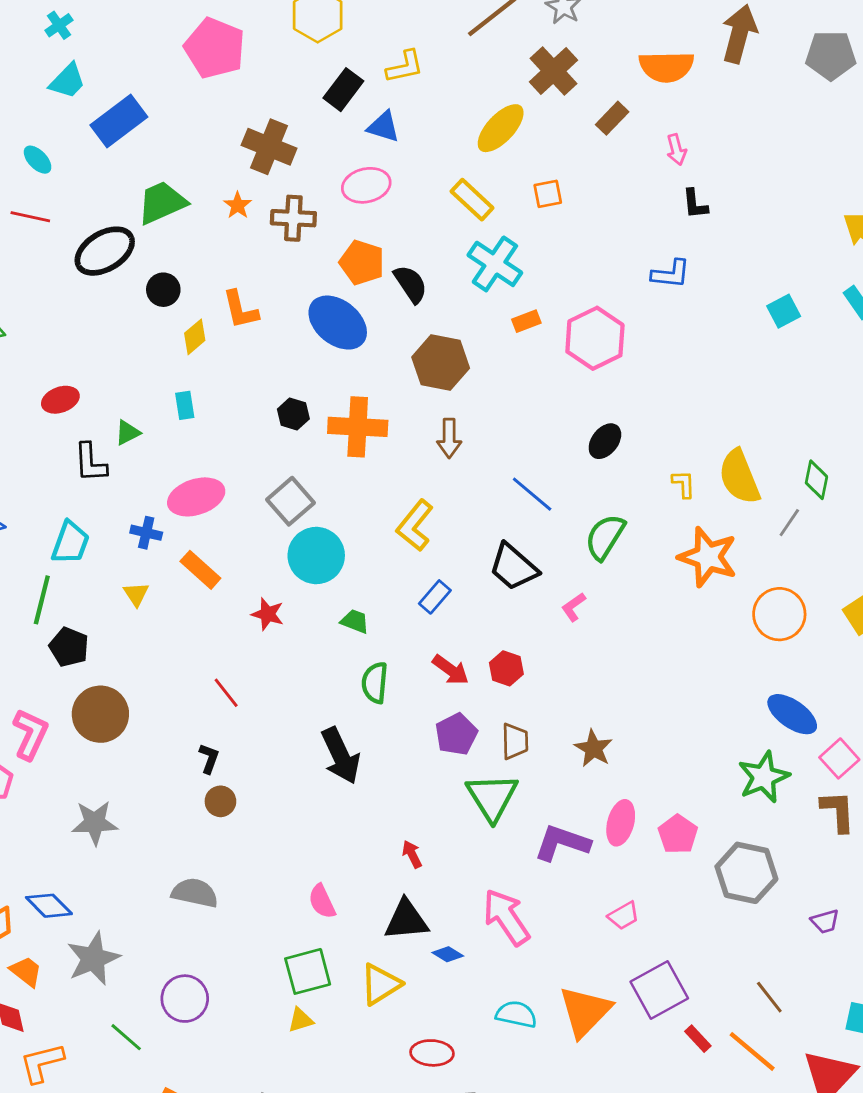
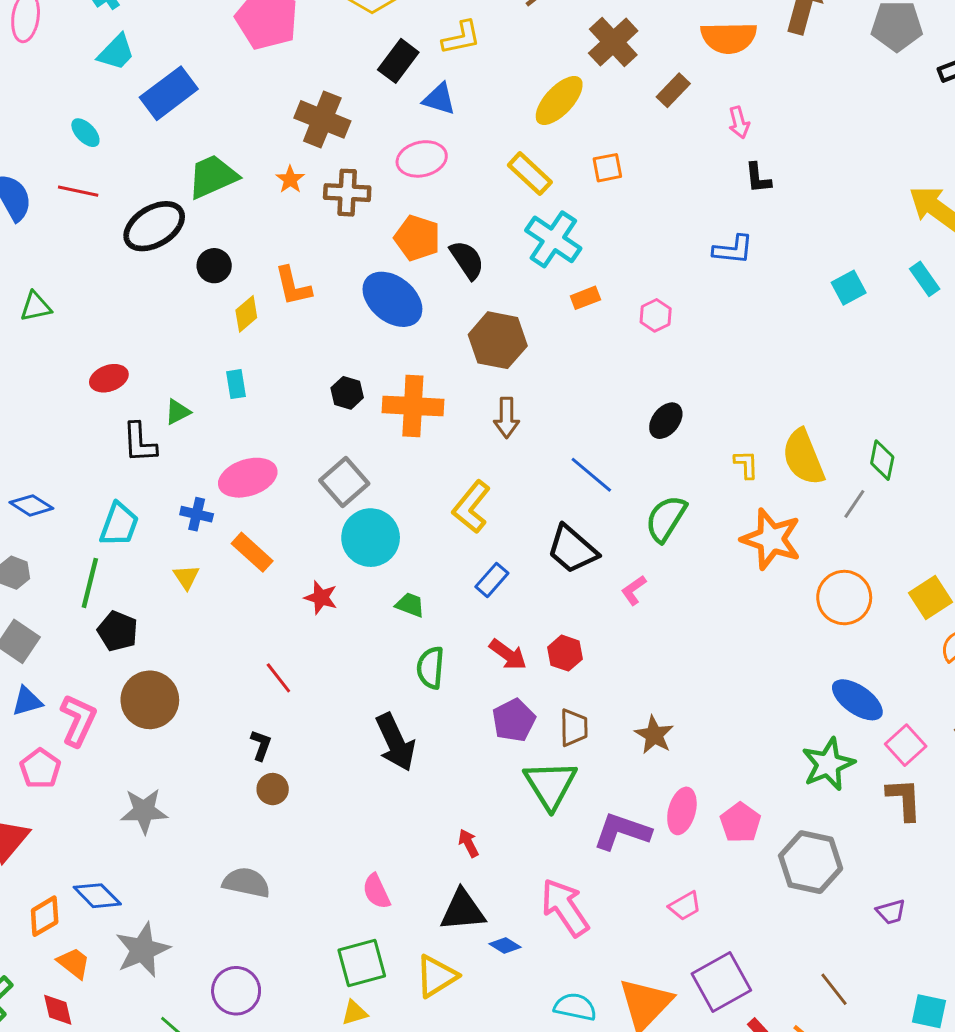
pink hexagon: (595, 338) -> (656, 315), size x0.5

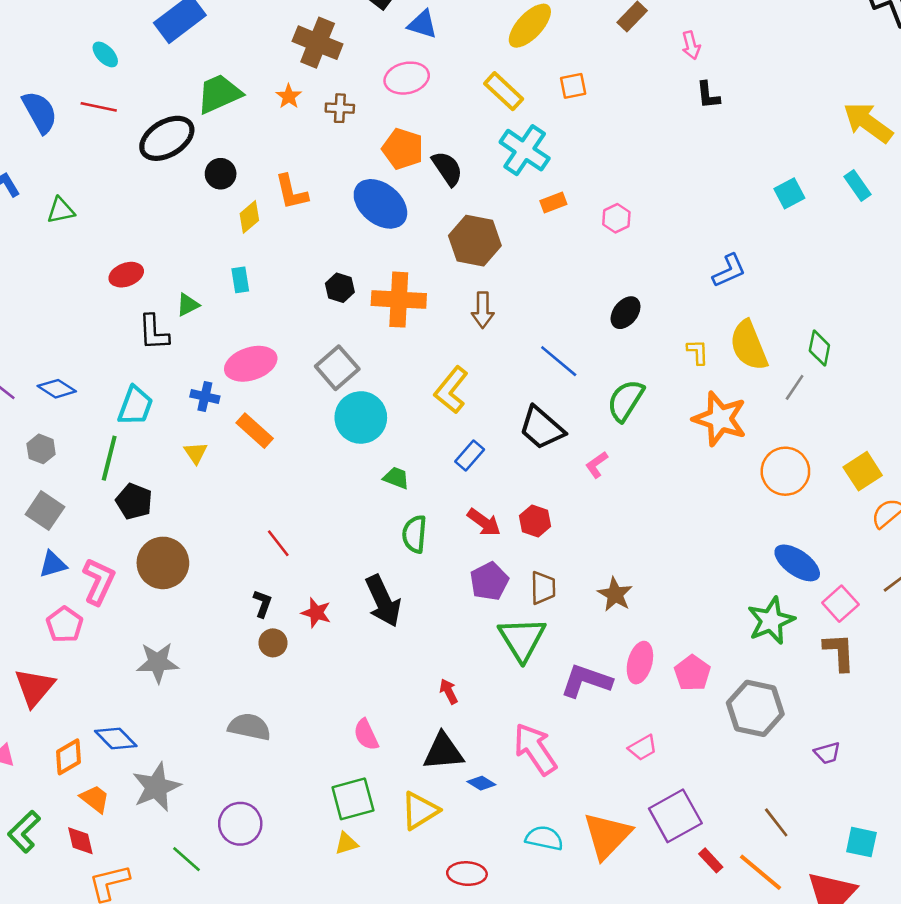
brown cross: (347, 193) -> (340, 108), size x0.7
blue L-shape: (733, 250) -> (729, 271), moved, turned -30
red star: (321, 598) -> (316, 613), moved

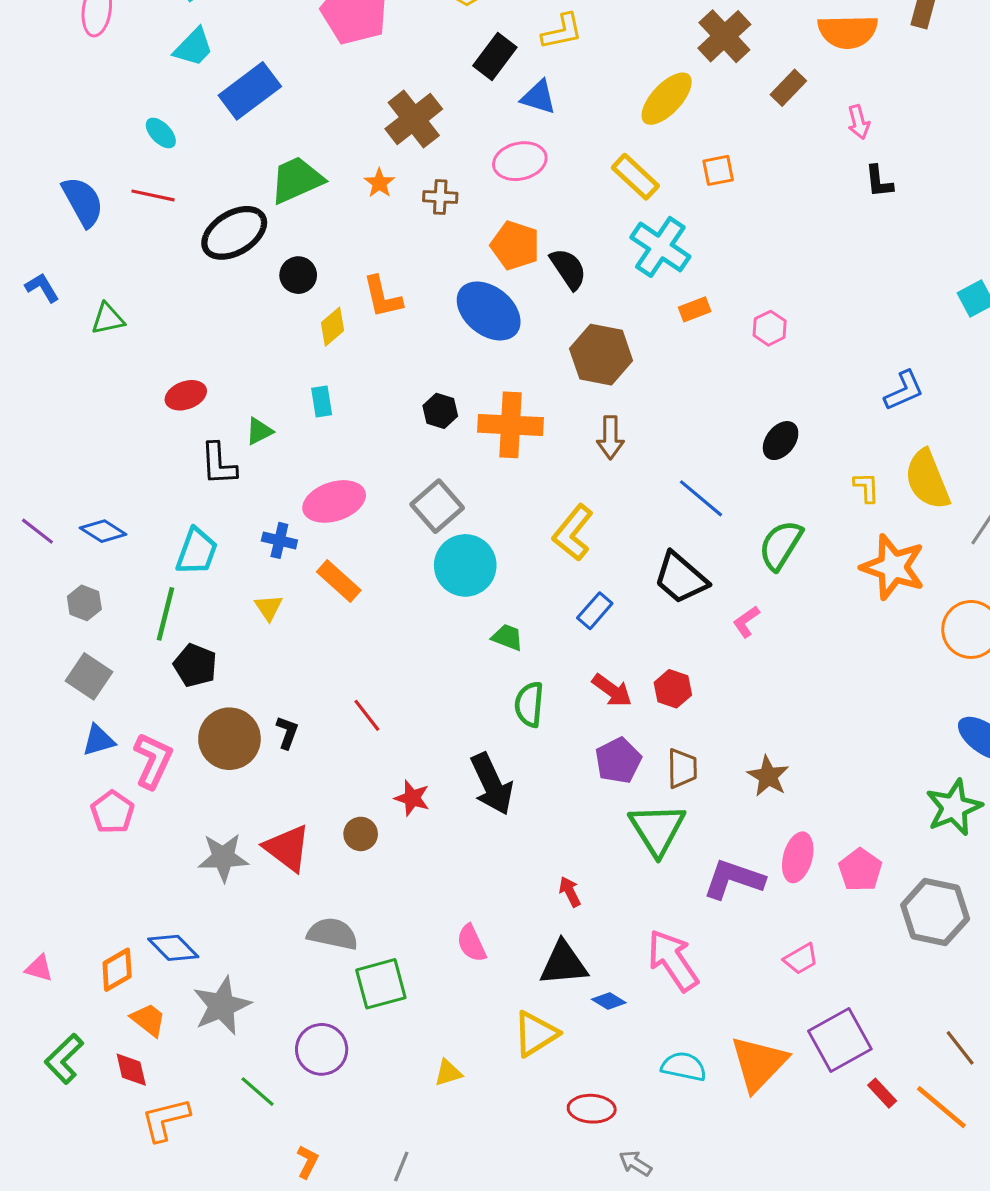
brown cross: (318, 43) -> (414, 119), turned 30
black L-shape: (263, 604) -> (287, 732), moved
red triangle: (34, 687) -> (287, 848), moved, turned -33
green square: (353, 799) -> (381, 984), moved

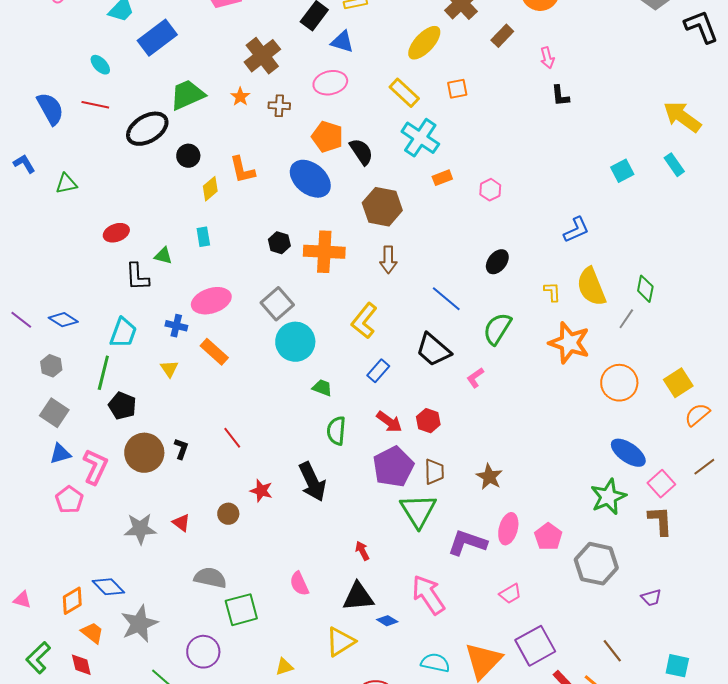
green triangle: (259, 431) -> (163, 256), turned 42
purple pentagon: (618, 761) -> (393, 467), size x1.4
red triangle: (287, 848) -> (181, 523), size x0.6

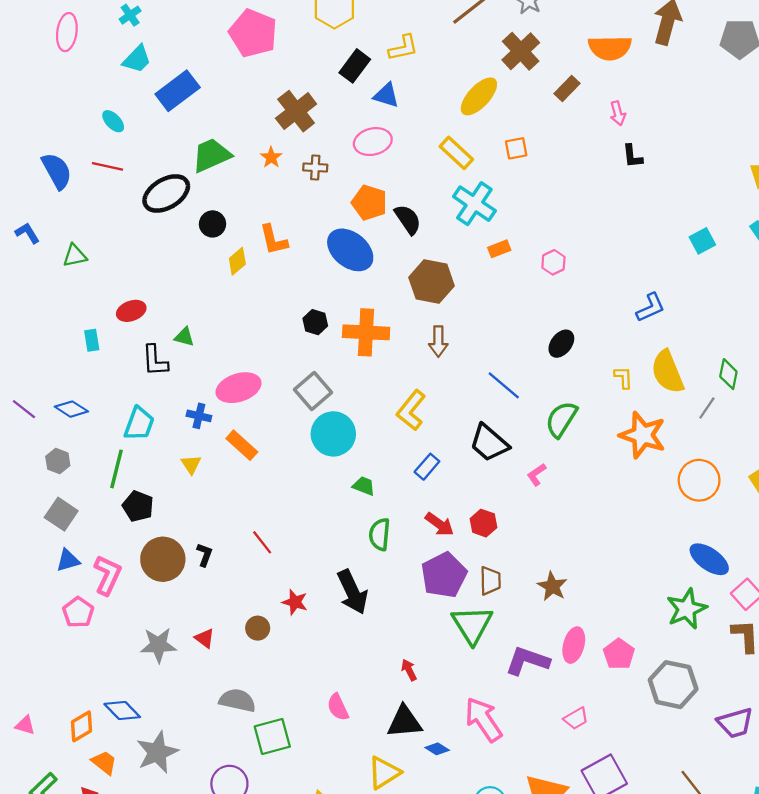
cyan rectangle: (203, 237) -> (92, 340), moved
purple trapezoid: (651, 598) -> (735, 723), size x1.6

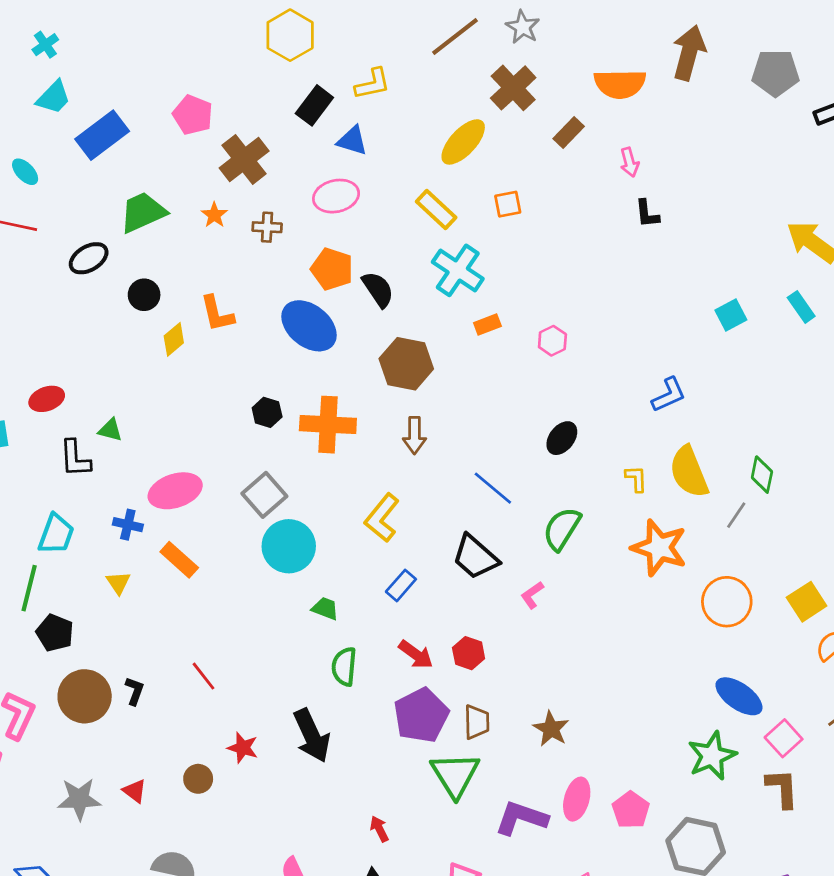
pink pentagon: (253, 33) -> (193, 115), moved, size x0.7
black ellipse: (166, 193) -> (89, 258), size x0.7

